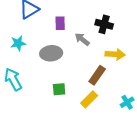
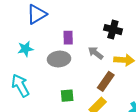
purple rectangle: (60, 23) -> (68, 38), moved
gray arrow: (82, 39) -> (96, 53), moved

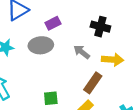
purple rectangle: (68, 38) -> (53, 23), moved, turned 64
gray ellipse: (59, 59) -> (41, 45), moved

